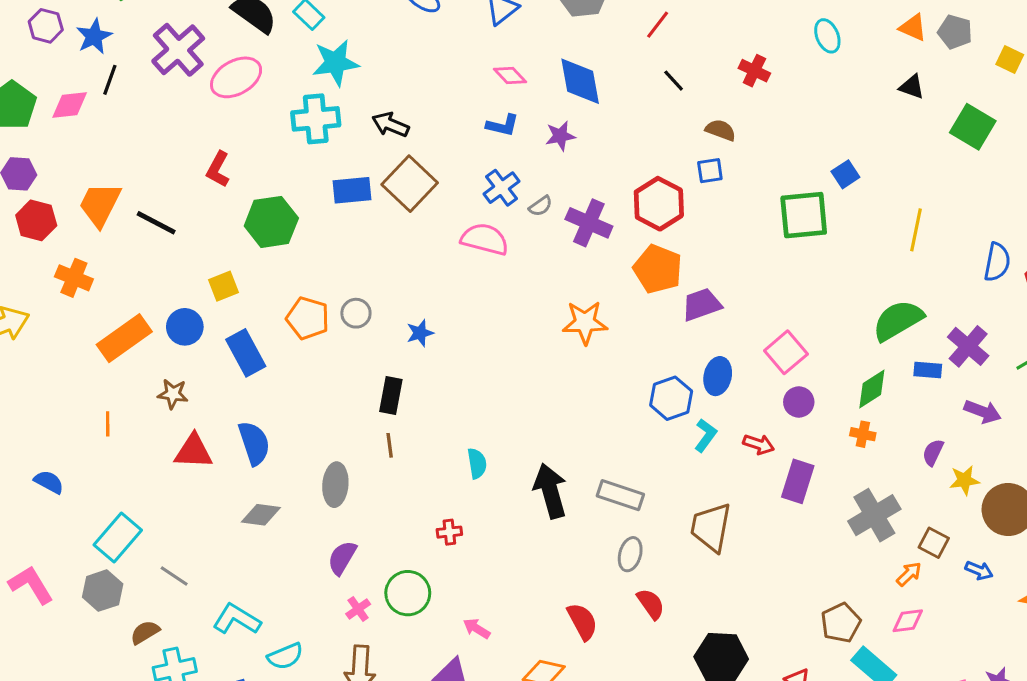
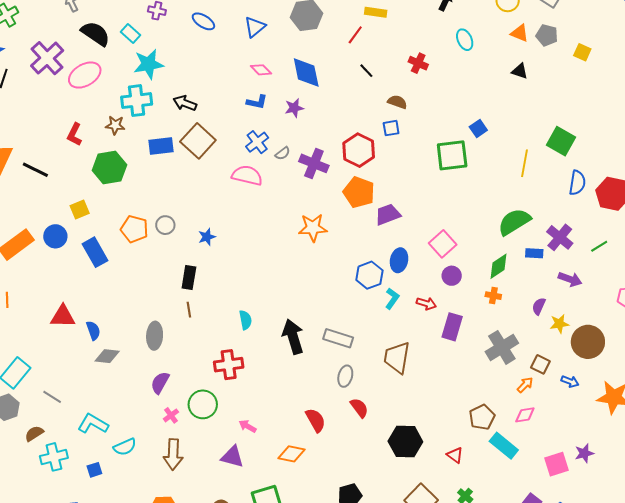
green square: (973, 127) -> (561, 141), moved
brown star: (173, 394) -> (115, 125), moved
blue semicircle: (254, 443) -> (93, 330), moved, size x0.7
red cross: (449, 532) -> (229, 365), size x1.8

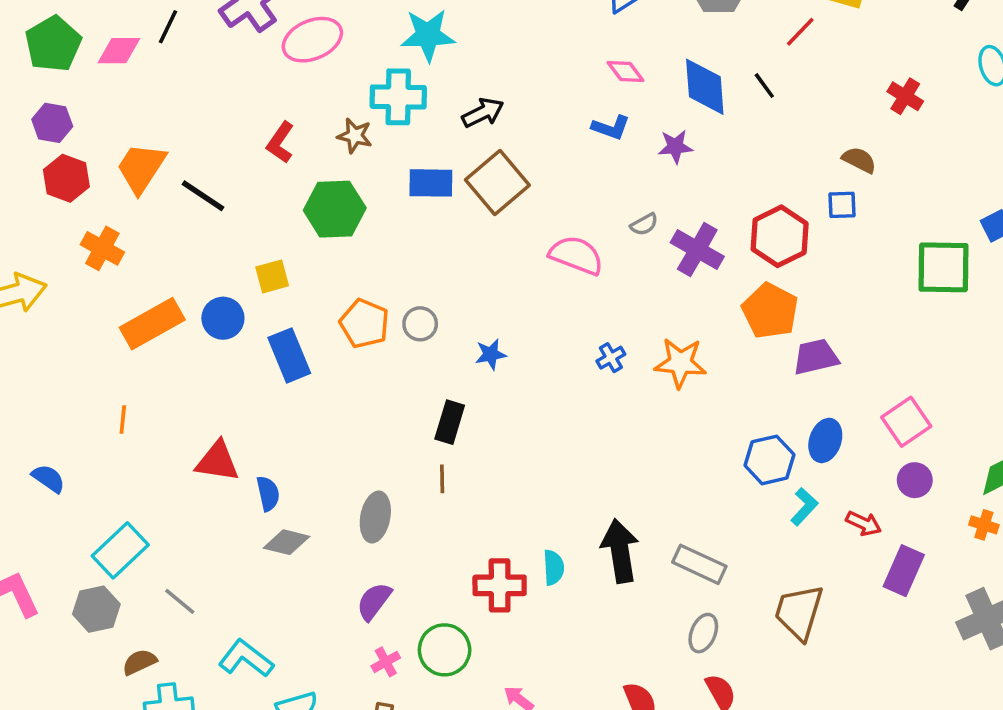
black line: (366, 71) -> (764, 86), moved
black arrow: (185, 103) -> (483, 113), turned 125
blue cross: (257, 142) -> (611, 358), moved, size x0.7
cyan semicircle: (245, 320) -> (554, 567), moved

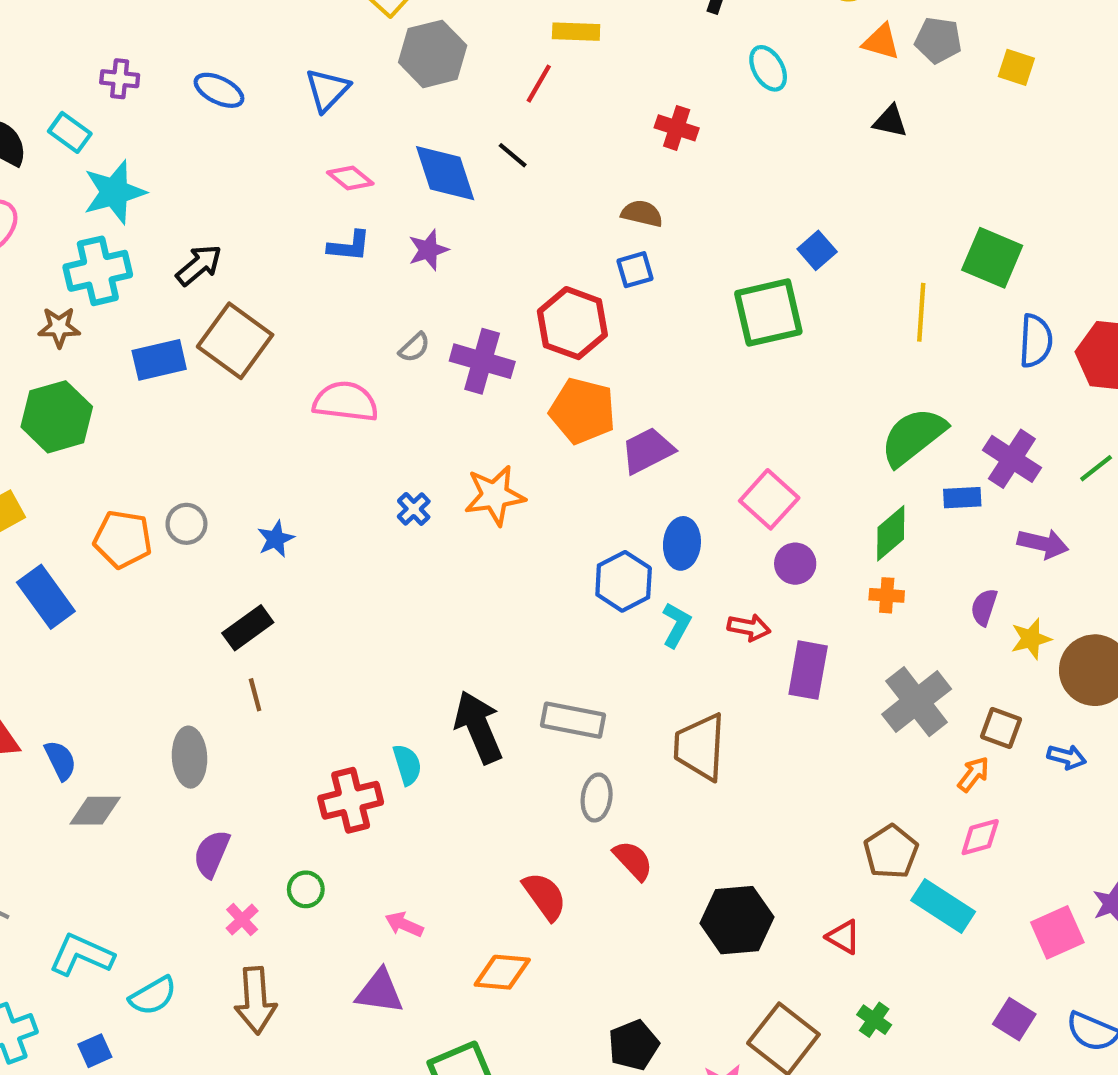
black rectangle: (450, 422) -> (248, 628), turned 51
green circle: (445, 650) -> (306, 889), size x0.6

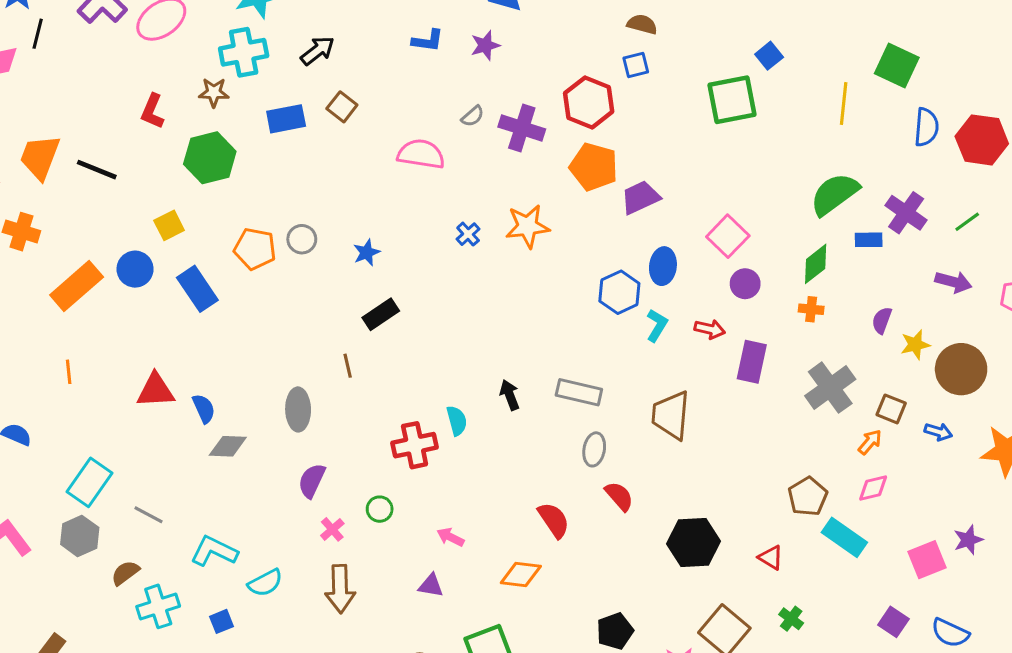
brown square: (235, 341) -> (342, 107), size x0.6
purple arrow: (1043, 544) -> (953, 282), moved
black rectangle: (248, 628) -> (381, 314), moved
black arrow: (478, 727) -> (510, 395), size x0.6
purple triangle: (380, 992) -> (431, 586), size x0.7

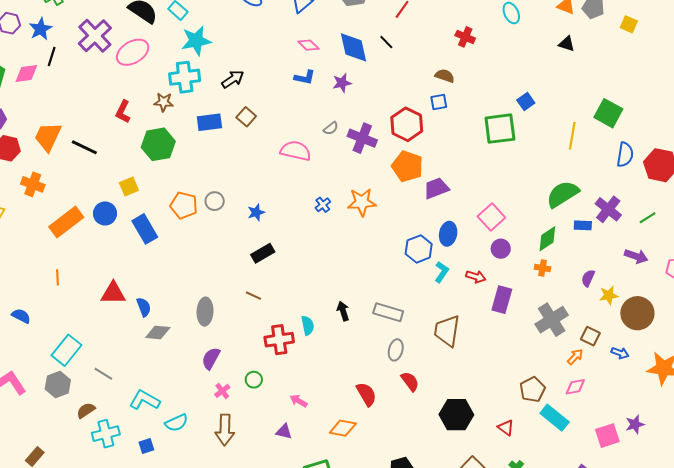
brown line: (348, 366) -> (253, 296), moved, turned -56

